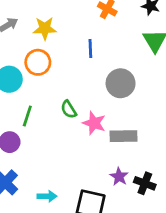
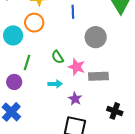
purple star: (119, 177) -> (75, 99), moved
cyan arrow: (47, 196) -> (55, 84), moved

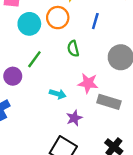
blue line: (73, 12) -> (95, 21), moved
green semicircle: (58, 57) -> (73, 49), moved
pink star: (77, 67) -> (88, 83), turned -30

